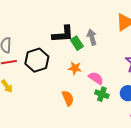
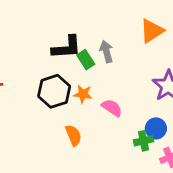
black hexagon: (37, 60) -> (54, 91), moved
green cross: (102, 94) -> (144, 141), moved, turned -32

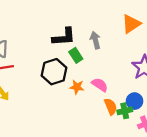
green rectangle: (86, 60) -> (76, 55), moved
orange star: (83, 94) -> (77, 87), moved
orange semicircle: (73, 135) -> (111, 107), moved

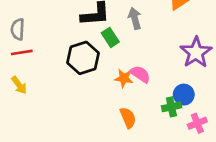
orange star: (77, 87) -> (124, 78), moved
orange semicircle: (111, 107) -> (128, 118), moved

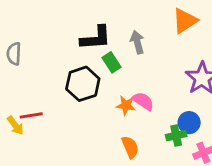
red line: (22, 52) -> (31, 115), moved
yellow arrow: (19, 85) -> (15, 125), moved

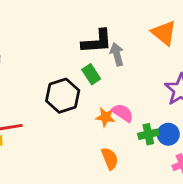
orange triangle: (185, 21) -> (164, 33), turned -48
black L-shape: (96, 38) -> (97, 41), moved
green cross: (176, 136) -> (148, 134), moved

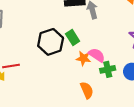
green rectangle: (91, 74) -> (73, 37), moved
green cross: (148, 134) -> (108, 69), moved

